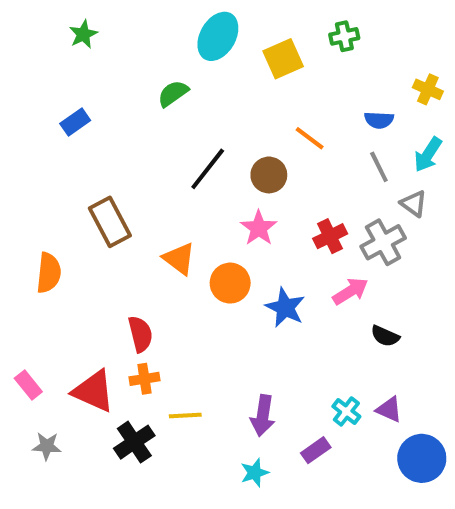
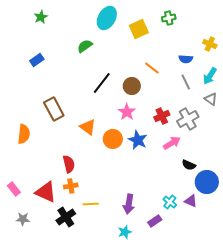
gray triangle: (414, 204) -> (211, 99), moved
blue star: (285, 308) -> (138, 140), moved
blue circle: (422, 458) -> (207, 182), moved

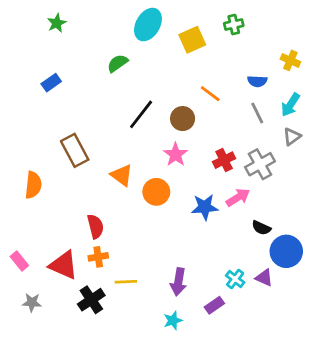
gray triangle: (211, 99) -> (292, 137), turned 48
blue star: (138, 140) -> (205, 207), moved, turned -30

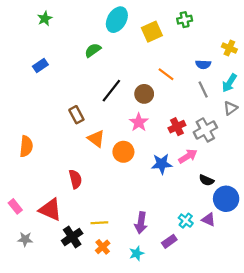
brown rectangle: (75, 150) -> (76, 115), moved, size x0.7
orange cross: (98, 257) -> (103, 247), moved, turned -32

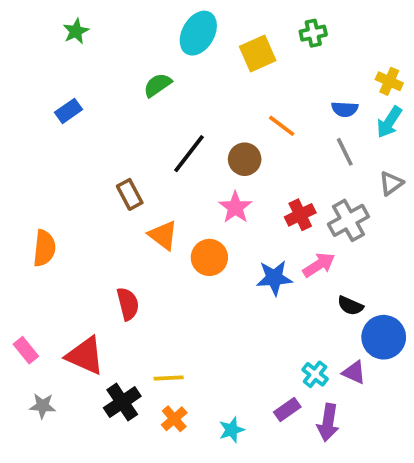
cyan arrow: (229, 83) -> (389, 122), moved
purple arrow: (141, 223) -> (328, 422), moved

